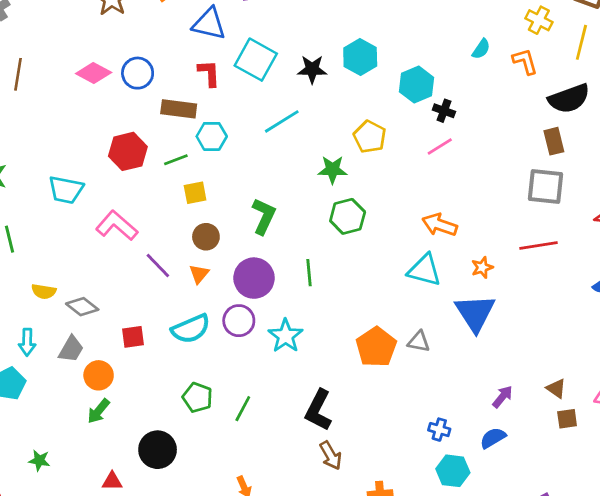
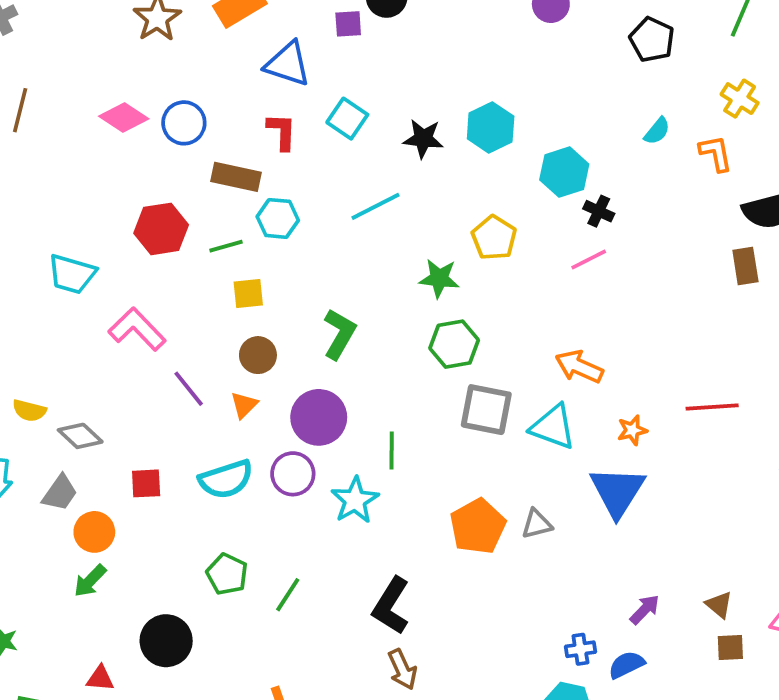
cyan square: (256, 60) -> (347, 119), size x0.7
gray square: (545, 186) -> (486, 410), moved
green line: (309, 273) -> (392, 450), moved
gray triangle: (419, 342) -> (537, 524), turned -30
blue cross: (439, 430) -> (580, 649), moved, turned -30

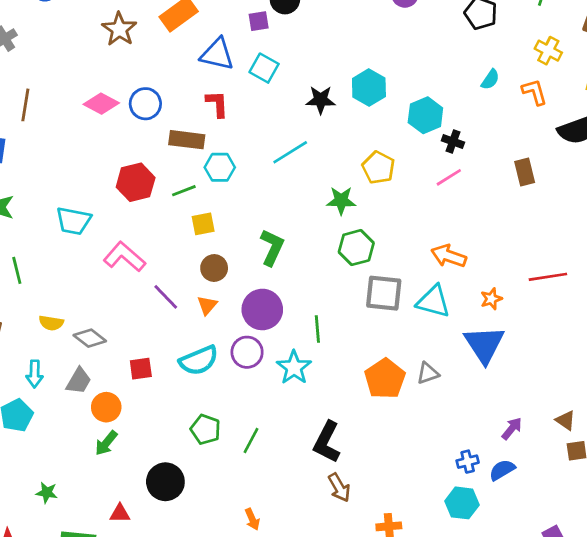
cyan square: (347, 119) -> (264, 68), moved
brown rectangle: (745, 266) -> (525, 172), moved

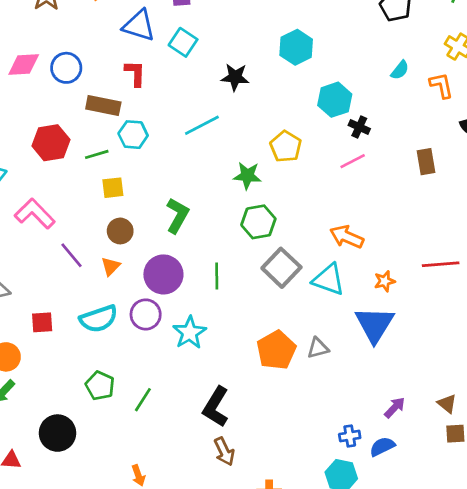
cyan hexagon: (369, 88) -> (296, 47), moved
pink diamond: (101, 104) -> (24, 65), turned -36
gray square: (384, 293) -> (281, 268), turned 33
green line: (317, 329) -> (217, 276), moved

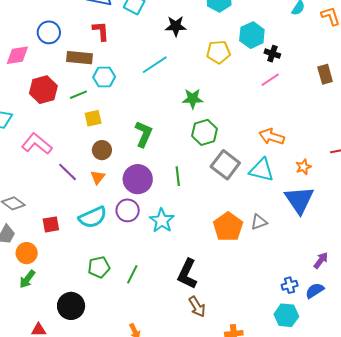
pink diamond: (24, 65) -> (17, 55), moved
yellow pentagon: (286, 147) -> (218, 52), moved, turned -30
green pentagon: (100, 386) -> (99, 267), turned -30

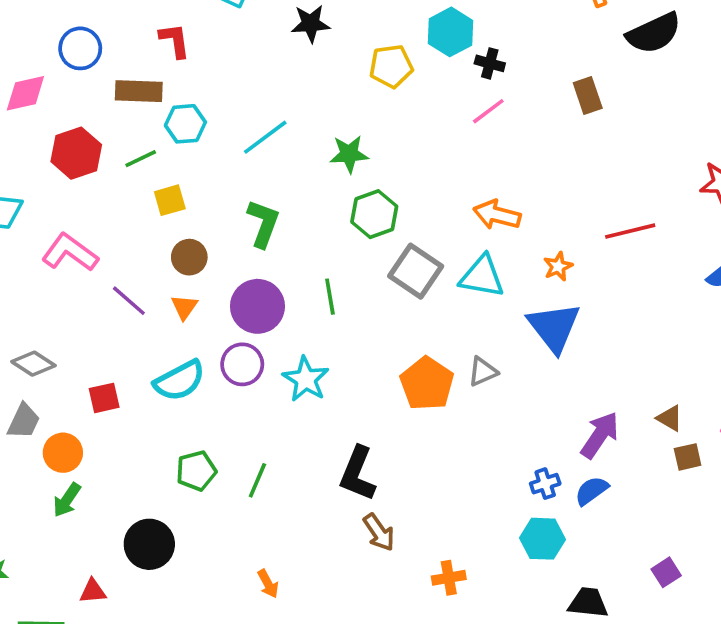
cyan line: (155, 65) -> (265, 137), moved
purple arrow: (321, 260) -> (600, 435), size x1.5

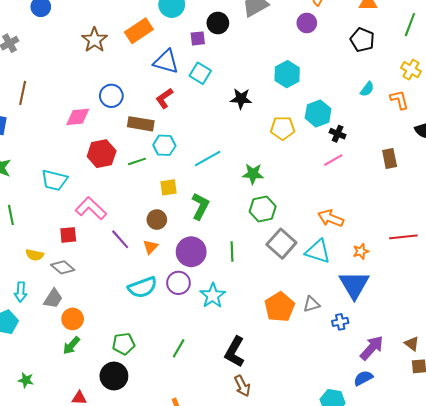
red L-shape: (175, 40) -> (164, 98), turned -125
yellow square: (170, 200) -> (169, 187), moved
red square: (104, 398) -> (68, 235), moved
green pentagon: (196, 471) -> (124, 344), moved
blue cross: (545, 484) -> (340, 322), moved

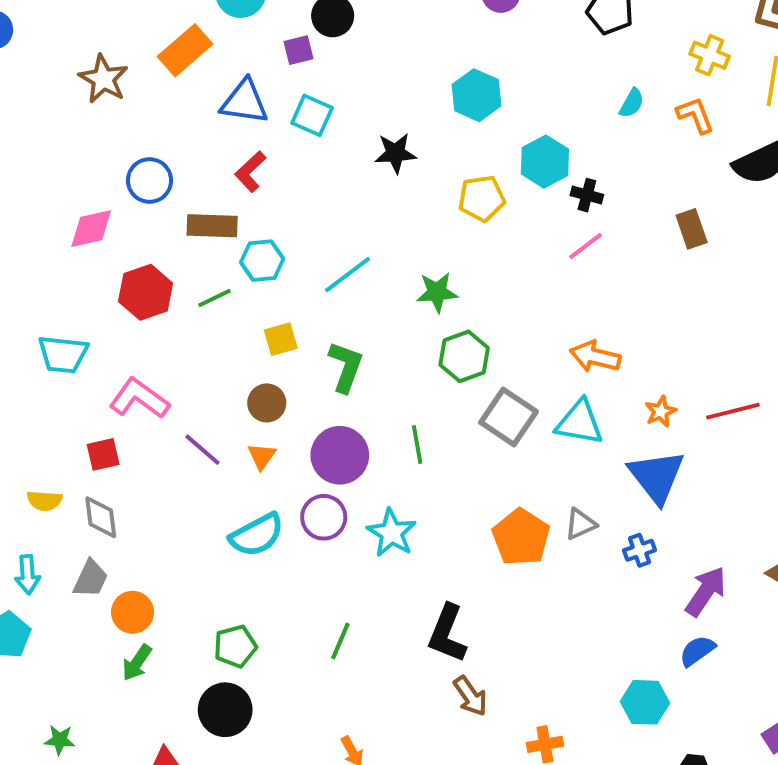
red line: (403, 237) -> (733, 411), moved
gray diamond: (63, 267) -> (101, 517), turned 50

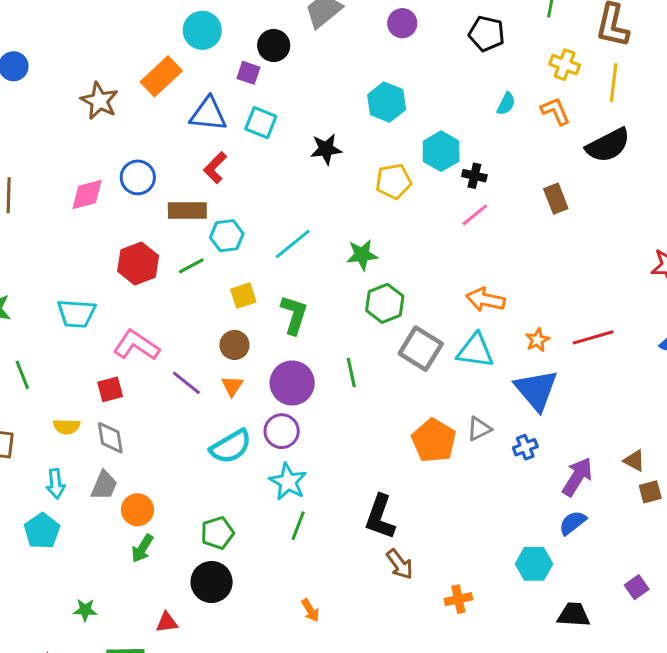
purple square: (298, 50) -> (248, 73), turned 35
pink diamond: (91, 229) -> (87, 194), moved
cyan star: (392, 533) -> (288, 482), moved

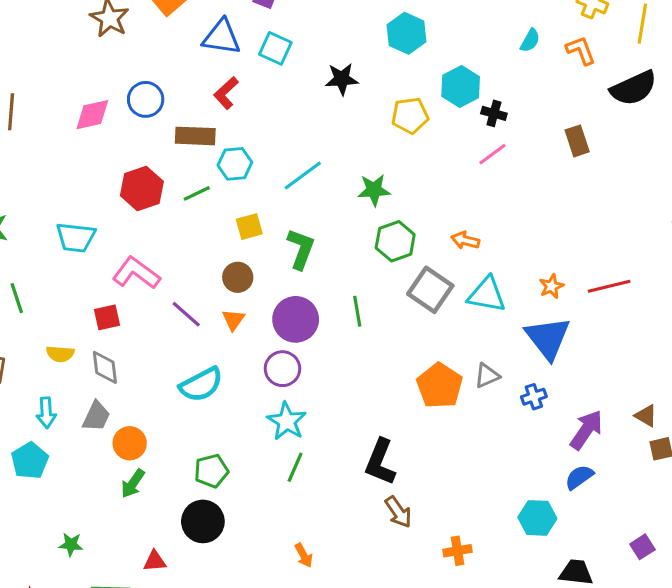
orange arrow: (486, 300) -> (465, 240), moved, size x0.7
cyan semicircle: (231, 447) -> (201, 385), moved

